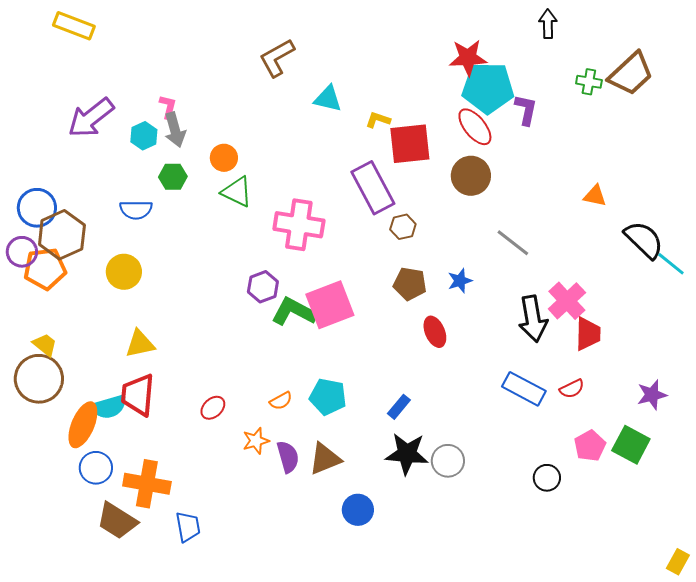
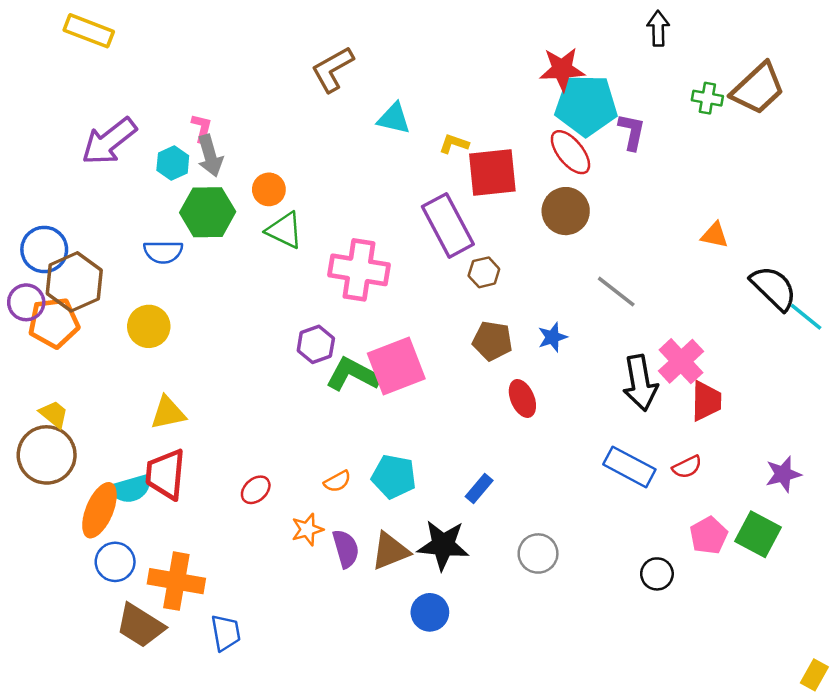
green hexagon: (173, 177) -> (208, 212), size x1.6
black star: (407, 454) -> (443, 545), moved

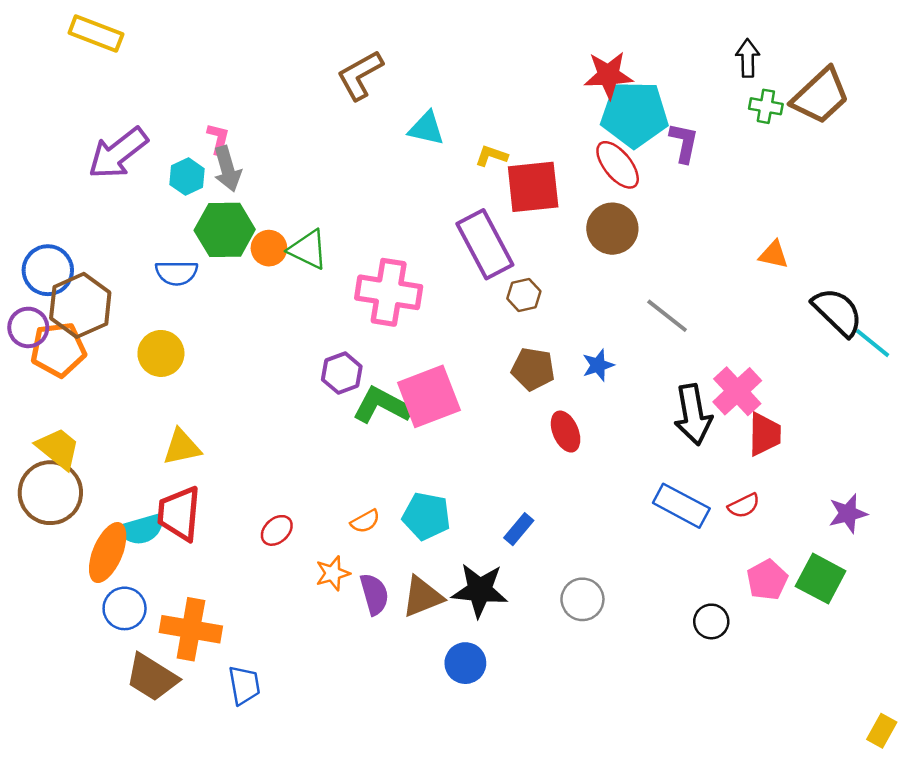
black arrow: (658, 28) -> (748, 58), moved
orange circle: (269, 189) -> (269, 248), moved
yellow trapezoid: (54, 414) -> (58, 448), size x1.4

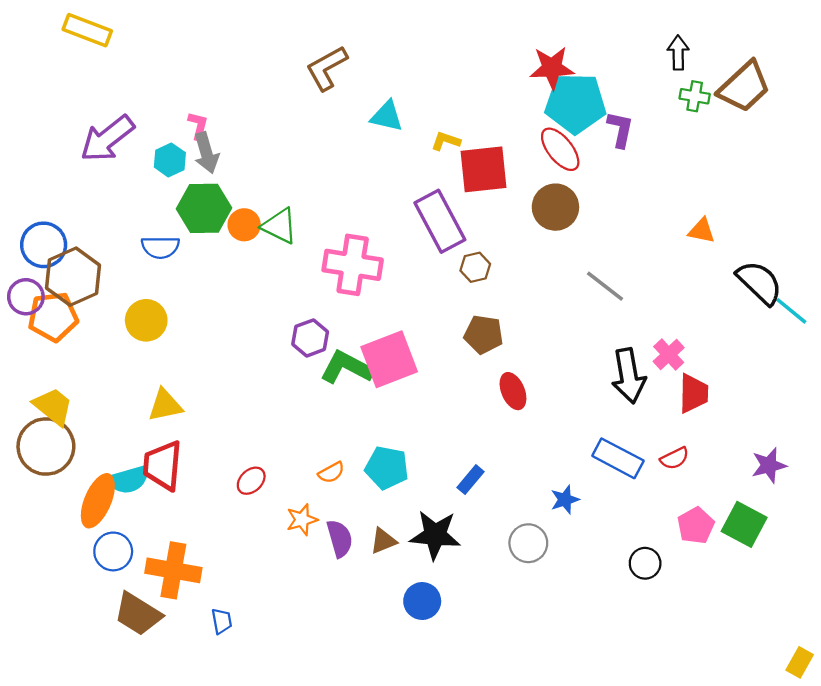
blue star: (598, 365) -> (565, 500), moved
pink cross: (737, 391) -> (669, 355), size x0.7
brown triangle: (422, 597) -> (383, 541), size x0.7
blue trapezoid: (244, 685) -> (222, 621), size x0.7

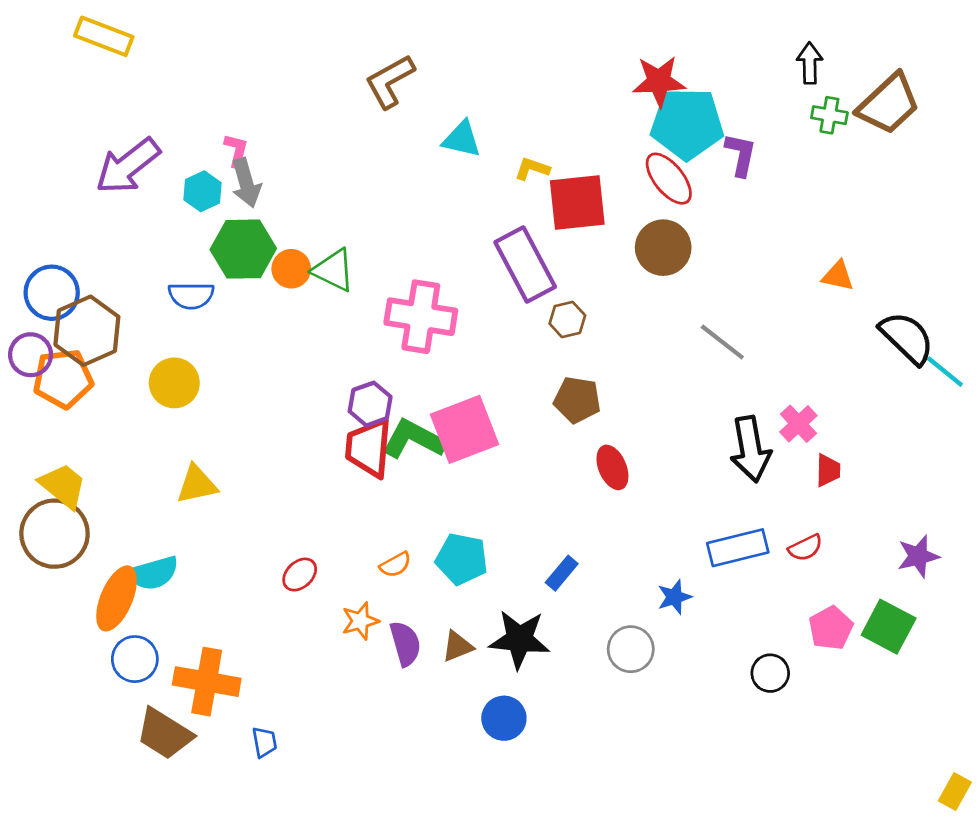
red trapezoid: (693, 393) -> (828, 470), size x0.7
blue rectangle: (618, 458) -> (738, 548), turned -42
red trapezoid: (163, 465) -> (369, 448), moved

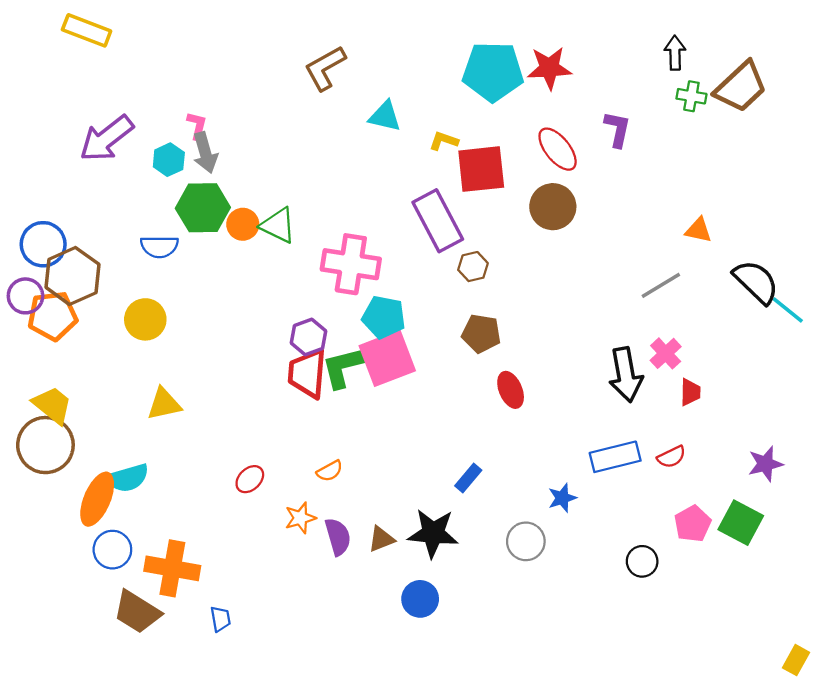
cyan pentagon: (687, 124) -> (493, 72), moved
gray line: (722, 342) -> (661, 285), moved, turned -69
green L-shape: (414, 439) -> (345, 366), turned -42
cyan pentagon: (462, 559) -> (384, 317), moved

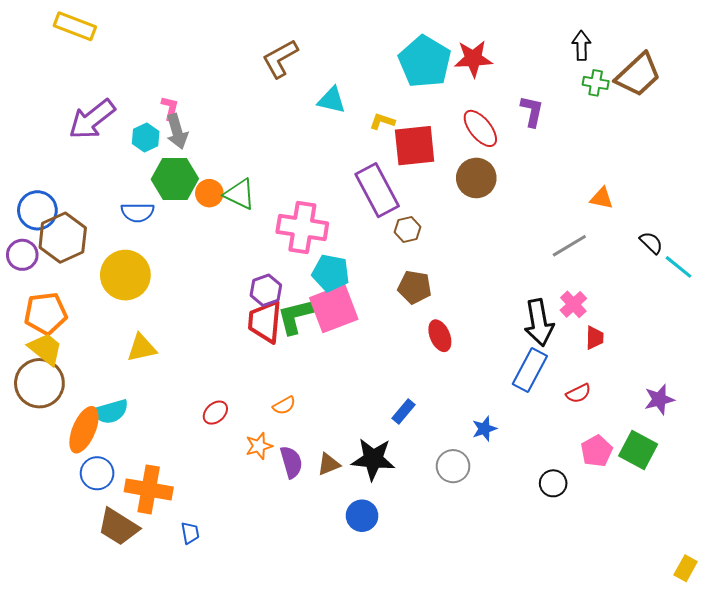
cyan pentagon: (493, 72) -> (425, 62), turned 30
black semicircle: (756, 282) -> (651, 243), size x0.6
orange pentagon: (53, 316) -> (46, 313), moved
yellow circle: (145, 319) -> (125, 275), size x1.4
blue rectangle: (615, 457) -> (530, 370), moved, turned -48

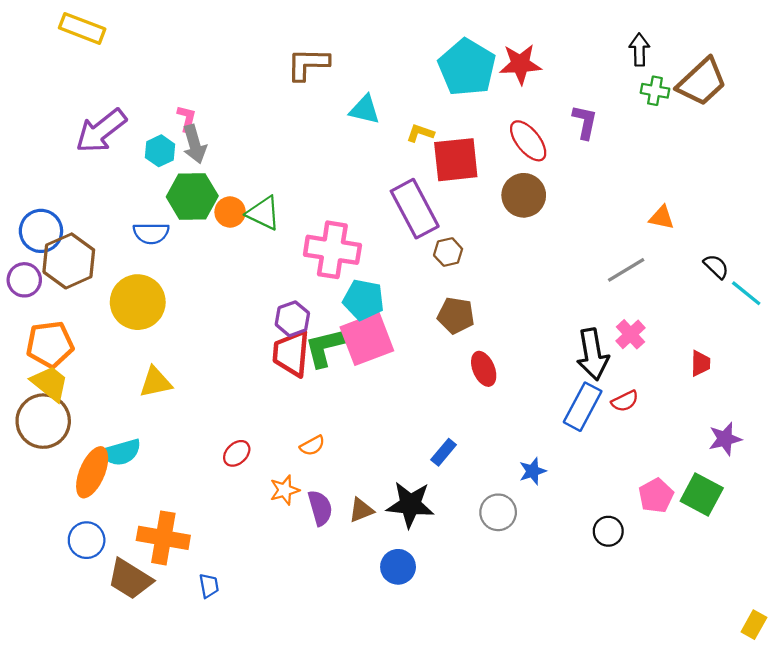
brown L-shape: (280, 59) -> (308, 64), turned 30
red trapezoid: (595, 338) -> (701, 363), moved
red semicircle: (578, 393) -> (625, 401), moved
blue circle: (97, 473) -> (87, 540), moved

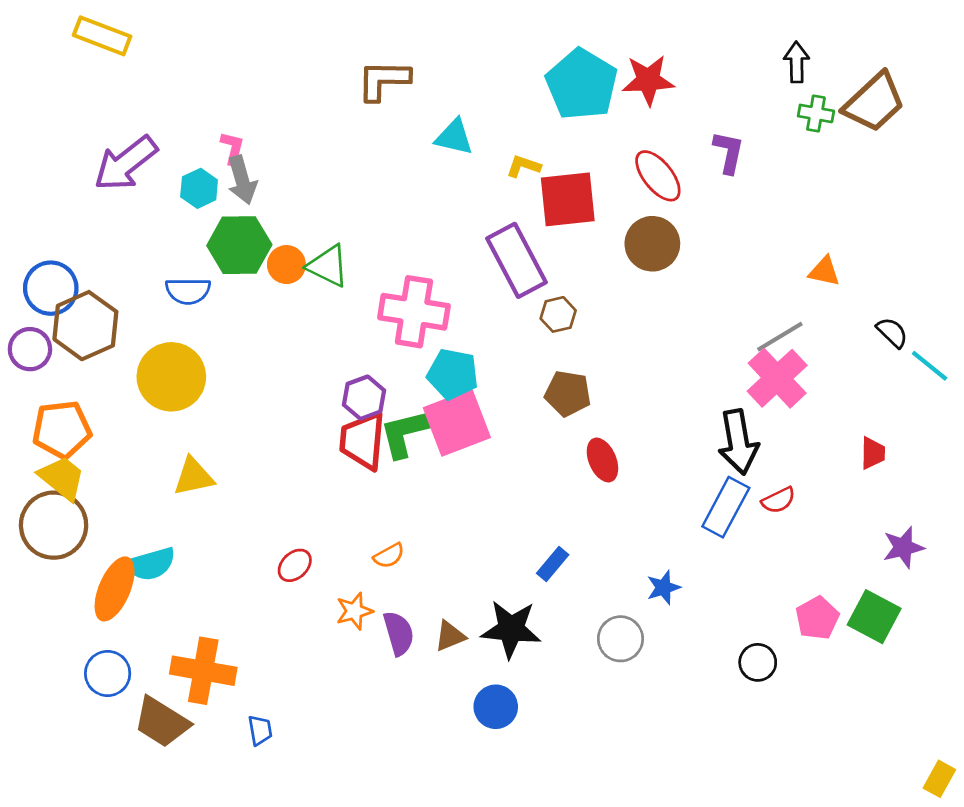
pink cross: (630, 334) -> (777, 378), moved, size x1.6

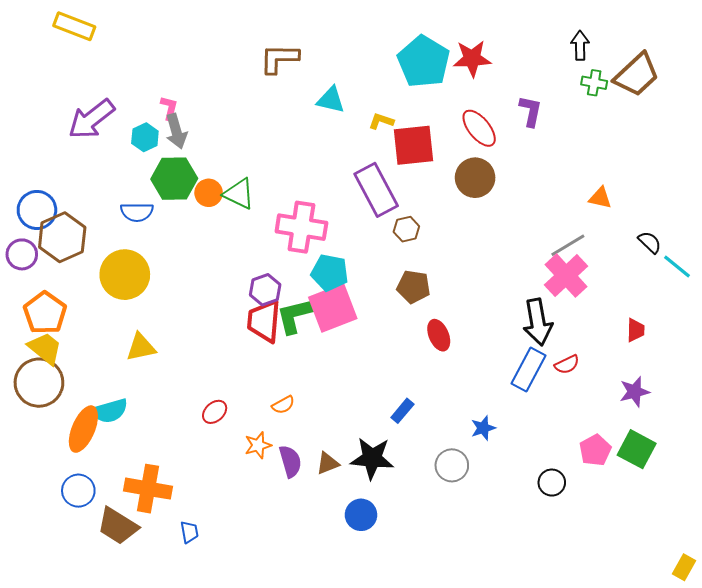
orange pentagon: (62, 430) -> (45, 313), turned -30
purple star: (903, 547) -> (635, 392), moved

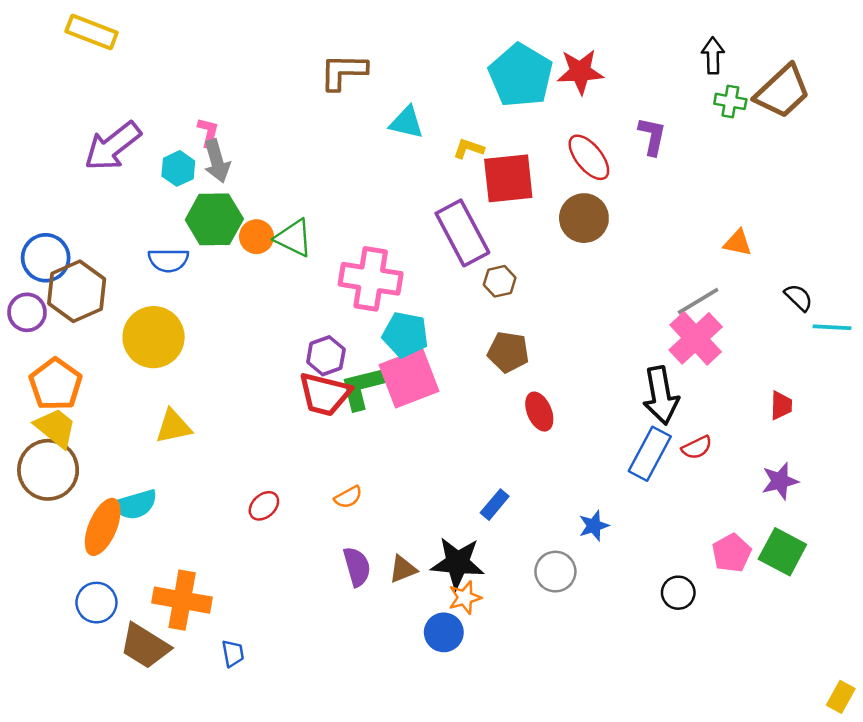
cyan line: (677, 267) -> (832, 327), turned -36
red trapezoid: (264, 321) -> (325, 394), turned -81
orange star: (258, 445) -> (465, 598), moved

